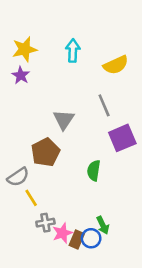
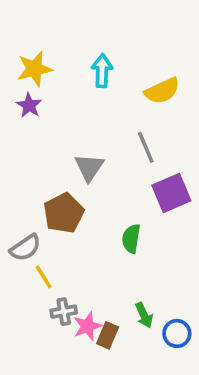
blue circle: (91, 238) -> (177, 333), moved

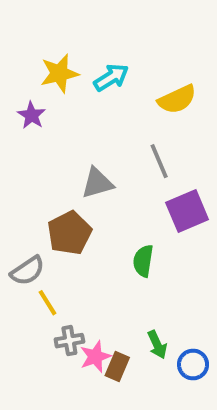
yellow star: (35, 69) -> (59, 73), moved
cyan arrow: (102, 71) -> (111, 77), turned 56
gray triangle: (89, 167) -> (97, 183), turned 40

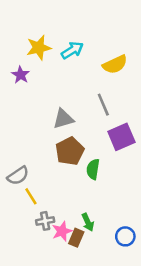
brown pentagon: (69, 233) -> (70, 151), moved
green arrow: (157, 345) -> (88, 222), moved

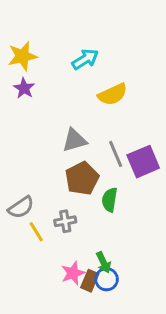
yellow star: (39, 48) -> (22, 56), moved
yellow semicircle: (115, 64) -> (113, 94), moved
gray line: (103, 105) -> (116, 154), moved
gray cross: (45, 221) -> (65, 221), moved
blue circle: (125, 236) -> (107, 279), moved

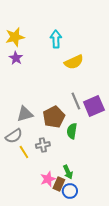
cyan arrow: (85, 59) -> (56, 39), turned -60
gray triangle: (74, 140) -> (25, 114), moved
blue circle: (107, 279) -> (70, 191), moved

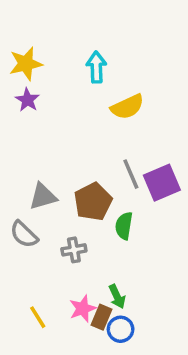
gray semicircle: (14, 136) -> (24, 234), turned 78
yellow line: (24, 152) -> (38, 317), moved

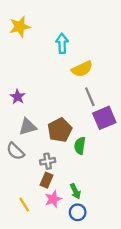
yellow star: (26, 64) -> (20, 27), moved
purple star: (27, 100) -> (18, 97), moved
gray line: (131, 174) -> (90, 97), moved
brown rectangle: (102, 317) -> (46, 180), moved

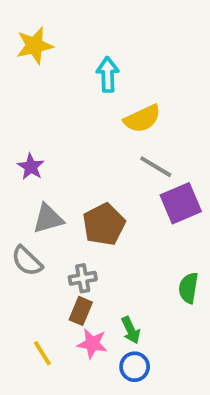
gray line: (90, 97) -> (156, 167), turned -36
green semicircle: (80, 146) -> (188, 288), moved
pink star: (53, 199) -> (92, 344), turned 30

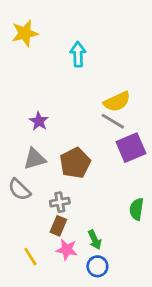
yellow semicircle: (142, 119) -> (117, 102), moved
purple star: (31, 167) -> (39, 121), moved

